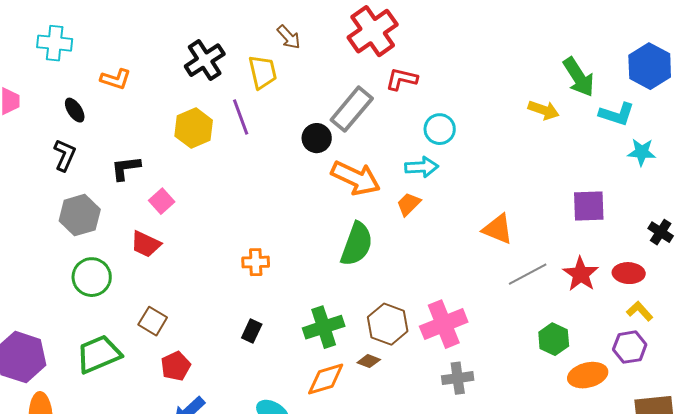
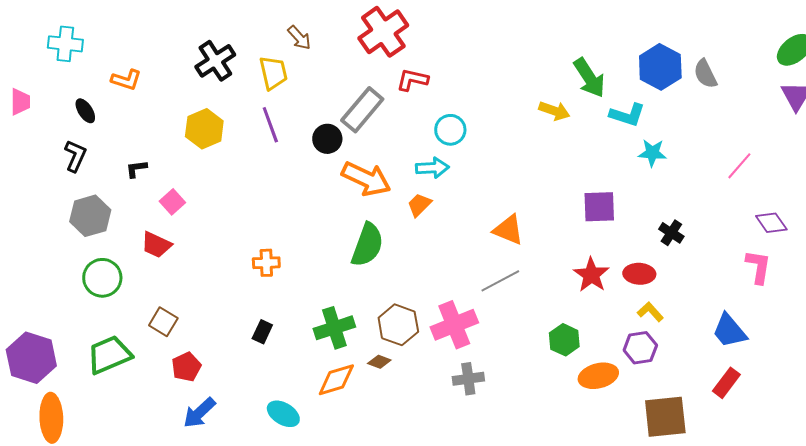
purple line: (241, 117) -> (270, 125), moved
black L-shape: (126, 168) -> (136, 169), size x0.7
gray line: (528, 274) -> (500, 281), moved

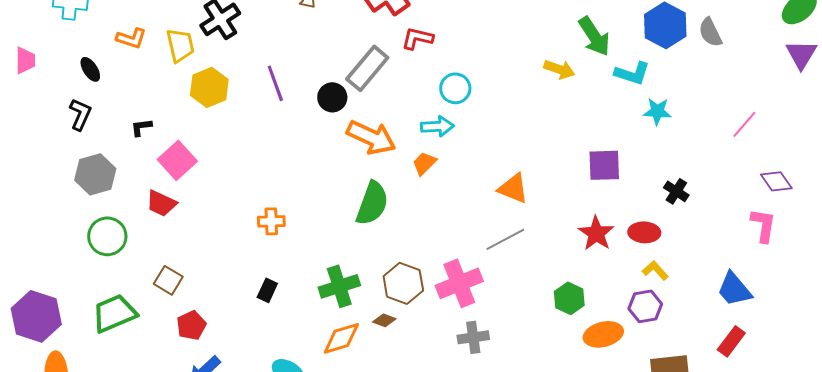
yellow trapezoid: (273, 73) -> (180, 45), moved
pink square: (172, 202) -> (177, 160), size x1.5

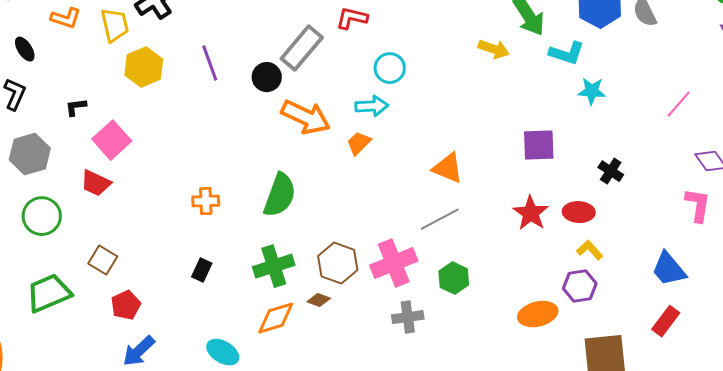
green semicircle: (372, 203) -> (280, 195), moved
green hexagon: (569, 298) -> (454, 278), moved

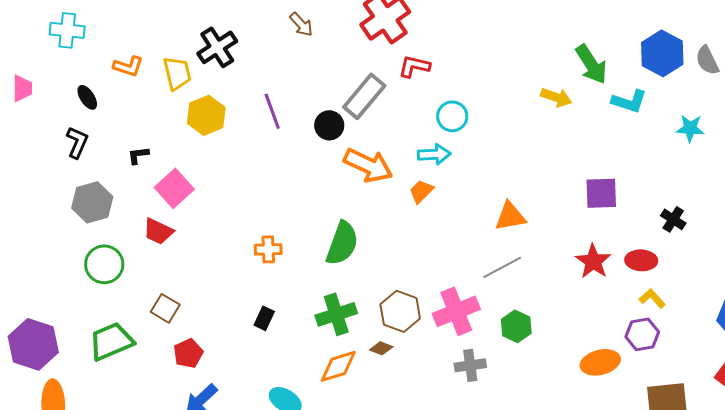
cyan star: (592, 91) -> (690, 128), moved
orange triangle: (448, 168) -> (510, 216), turned -32

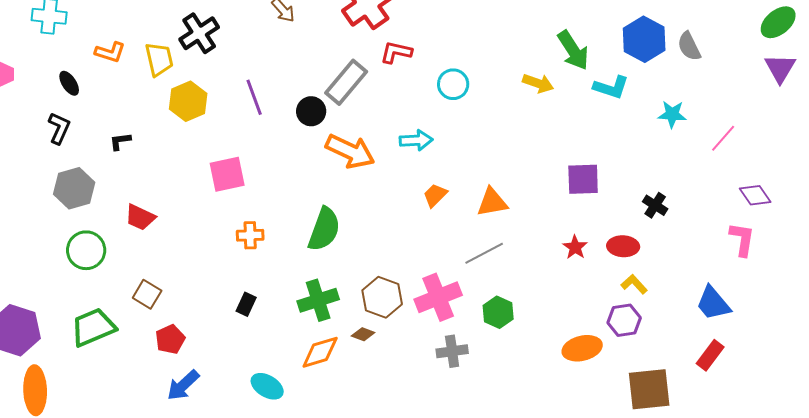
cyan circle: (452, 116) -> (453, 84), moved
pink square: (174, 188) -> (227, 174), moved, turned 30
orange trapezoid: (421, 191) -> (435, 195), moved
red star: (593, 261) -> (575, 247), size x0.7

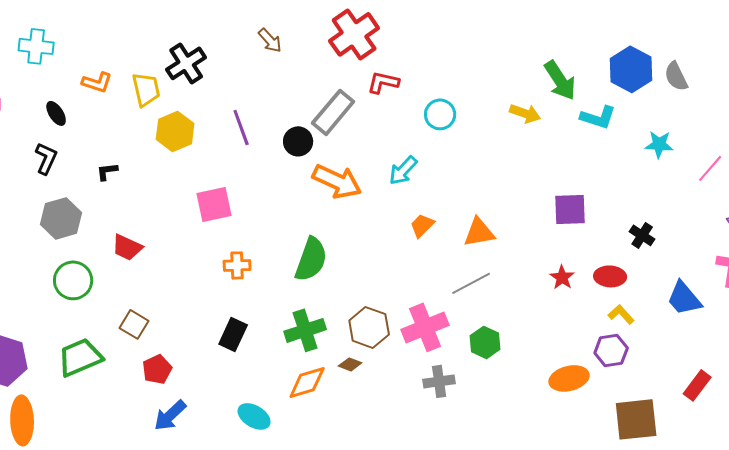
cyan arrow: (416, 140) -> (403, 170), turned 136
blue trapezoid: (713, 303) -> (684, 298), moved
black rectangle: (246, 304) -> (233, 334), size x1.4

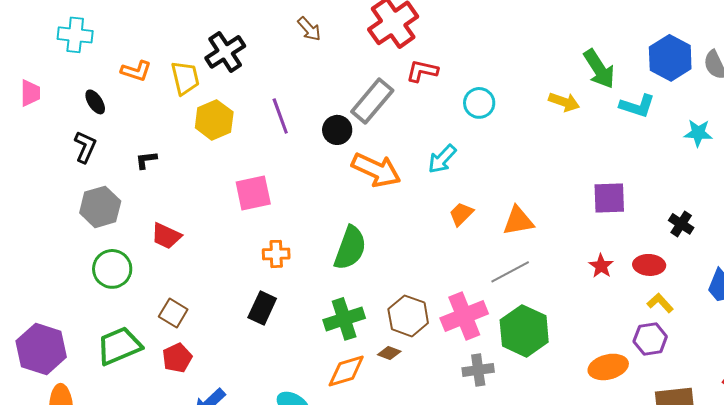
black rectangle: (233, 334) -> (262, 308), moved
green hexagon: (485, 342) -> (524, 331), size x1.6
red pentagon: (157, 369) -> (177, 358), moved

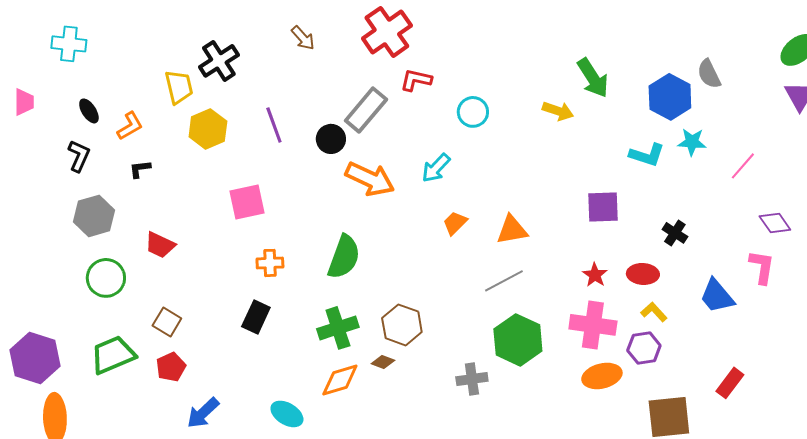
blue hexagon: (670, 58) -> (670, 97), moved
orange L-shape: (136, 71) -> (130, 126), moved, turned -48
cyan L-shape: (637, 106) -> (647, 155), moved
pink cross: (464, 316) -> (593, 325), moved, turned 30

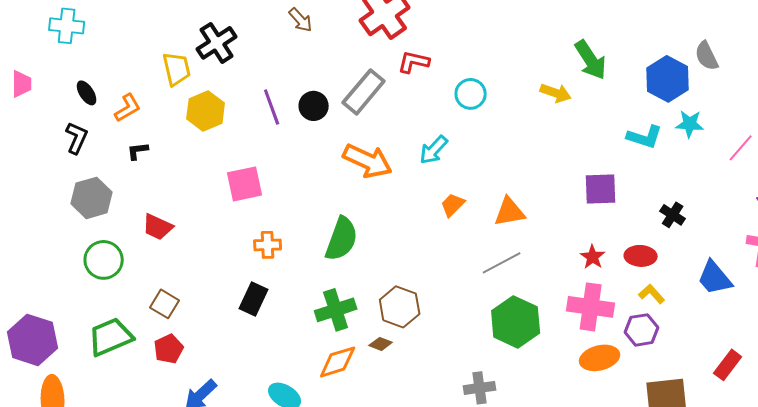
black circle: (331, 139) -> (314, 106), moved
gray cross: (472, 379) -> (480, 388), moved

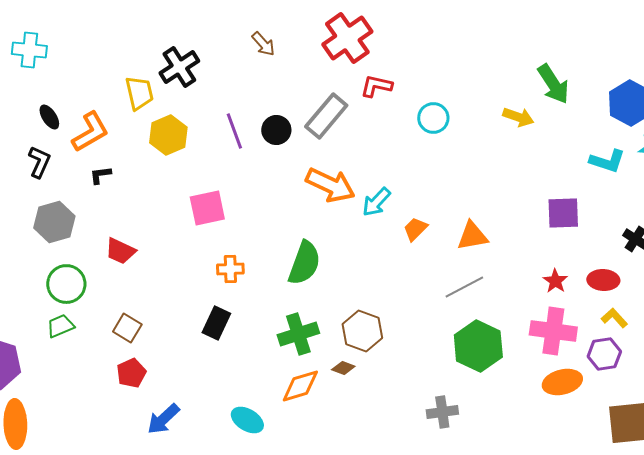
orange L-shape: (128, 108) -> (90, 132), size x1.4
cyan arrow: (434, 150) -> (376, 202), moved
green trapezoid: (111, 337) -> (60, 326), moved, size x0.6

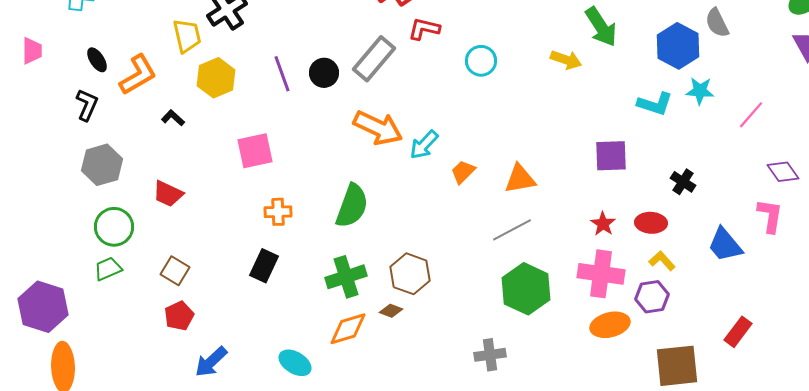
black L-shape: (100, 175) -> (173, 118), moved, turned 50

